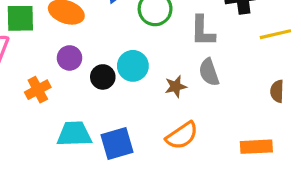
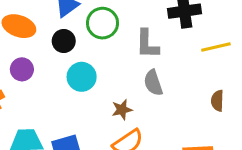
black circle: (103, 77) -> (64, 41), moved
brown star: (176, 86) -> (122, 110), moved

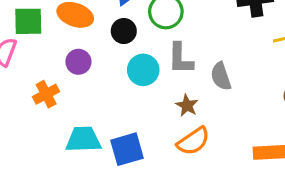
gray L-shape: (147, 44) -> (180, 59), moved
brown star: (122, 110) -> (187, 105), turned -30

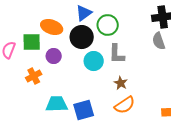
green square: (28, 21) -> (32, 42), moved
black circle: (124, 31) -> (82, 37), size x1.5
gray semicircle: (221, 76) -> (159, 41), moved

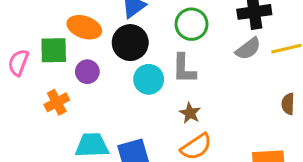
green circle: (108, 25) -> (192, 24), moved
gray semicircle: (159, 41) -> (248, 49), turned -108

